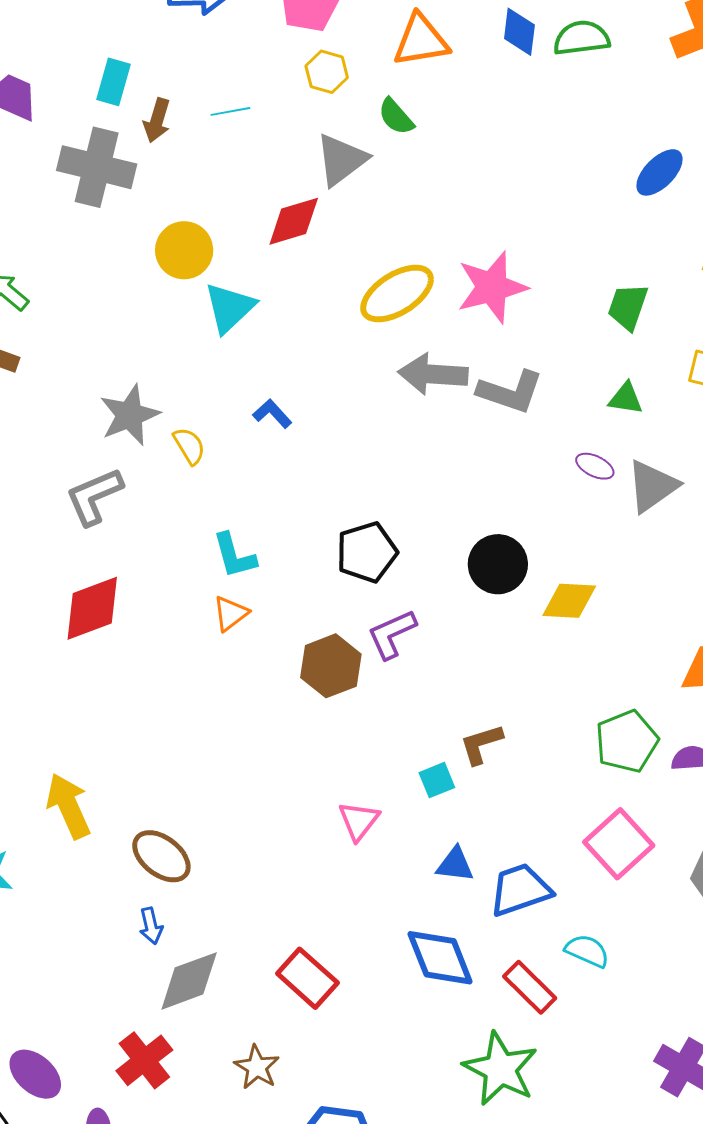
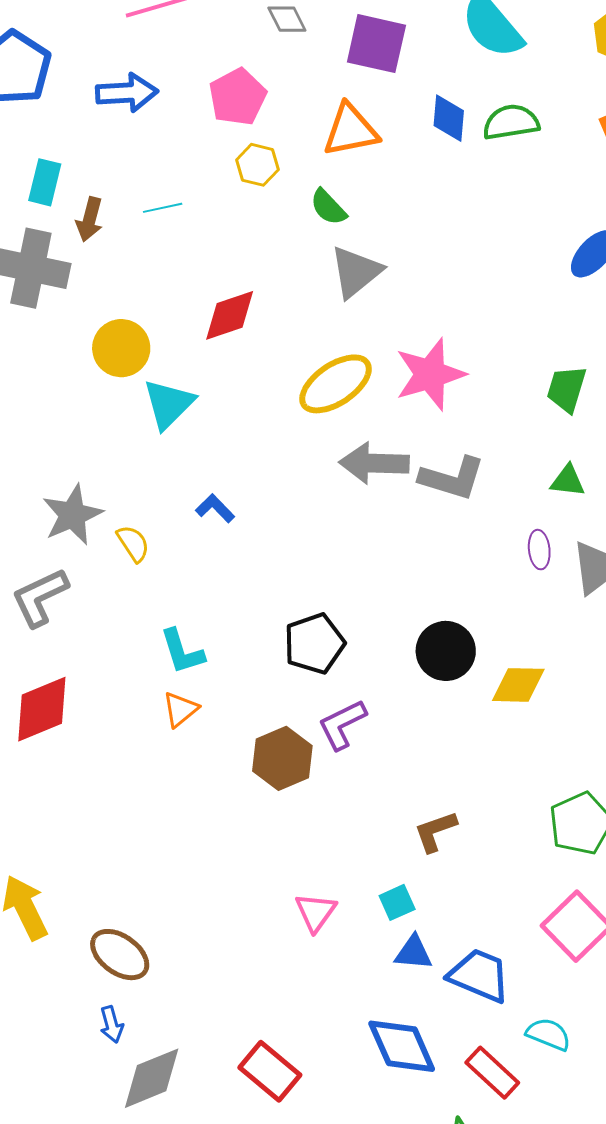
gray triangle: (341, 160) -> (356, 272), moved
purple ellipse: (595, 466) -> (539, 550), turned 60
cyan square: (437, 780) -> (397, 902), moved
blue trapezoid: (520, 890) -> (479, 975), turned 44

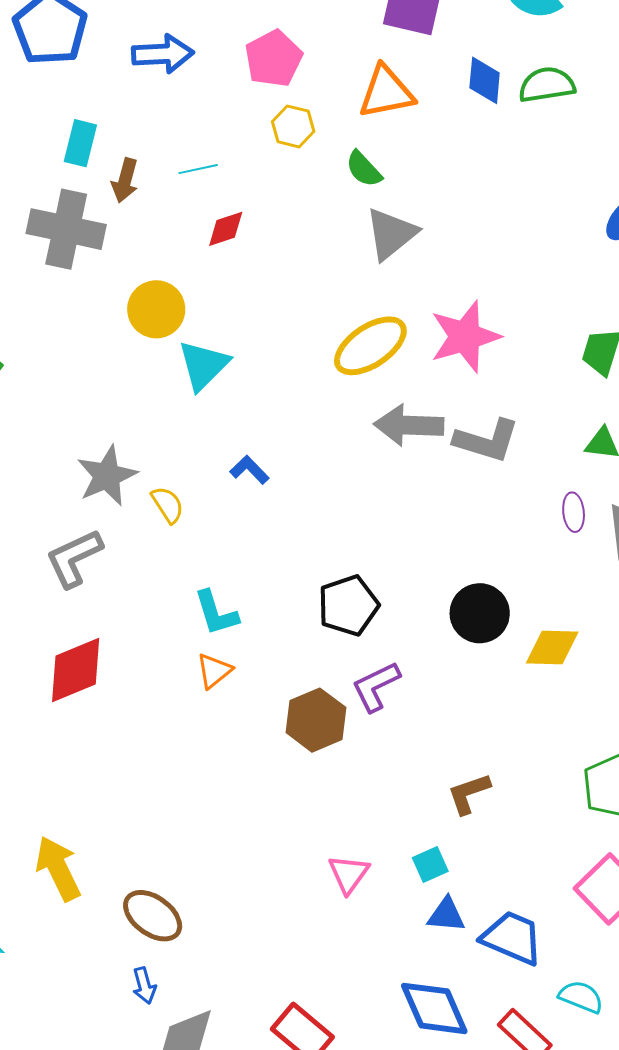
red diamond: (230, 315) -> (226, 229), moved, size x0.7

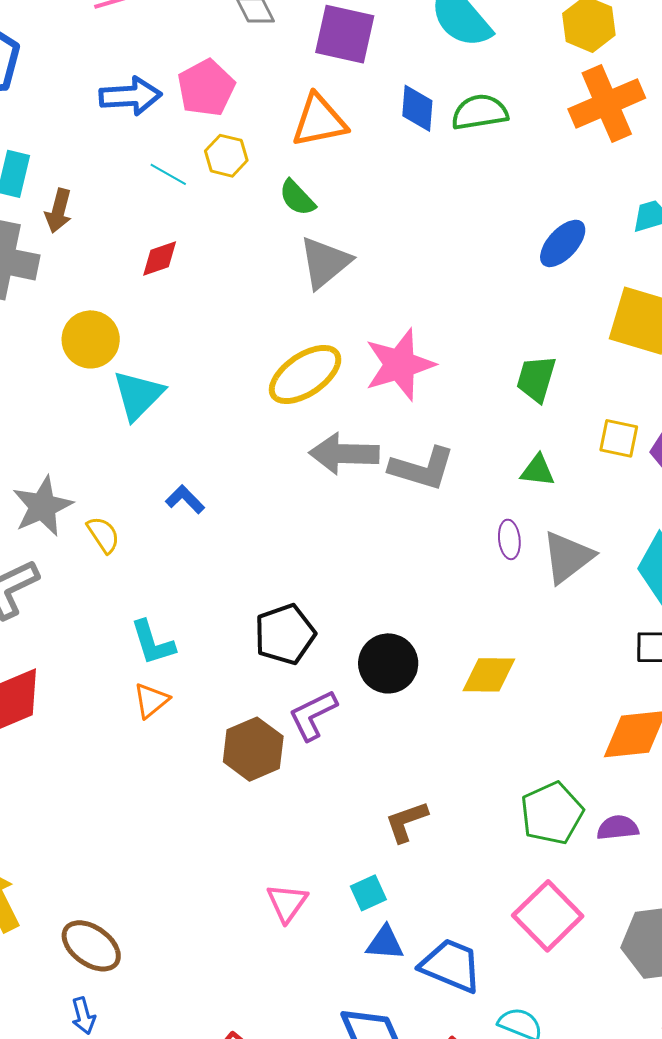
blue arrow: (163, 54) -> (131, 96), moved
cyan line: (198, 169) -> (168, 174), moved, turned 42
black circle: (480, 613) -> (388, 663), moved

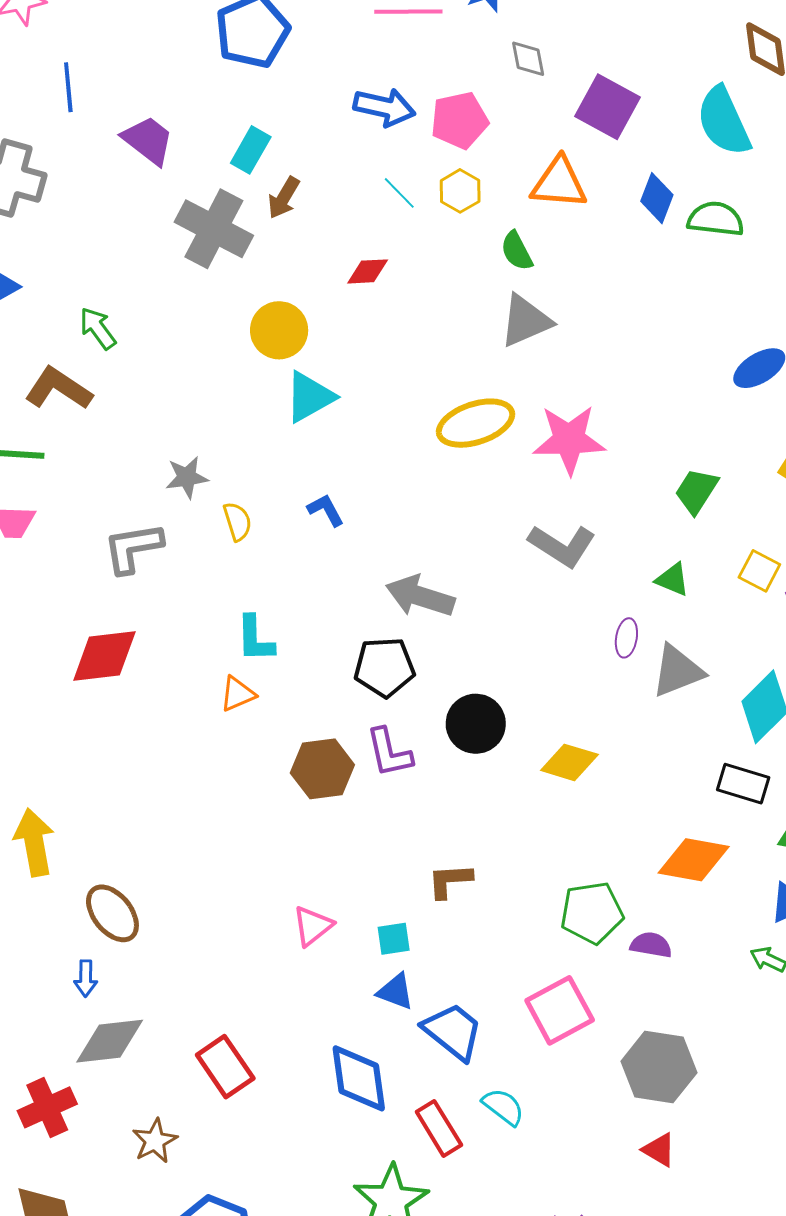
gray arrow: (344, 454) -> (420, 596), moved
gray star: (42, 506) -> (187, 477), size x0.7
purple L-shape: (313, 715) -> (389, 753), turned -92

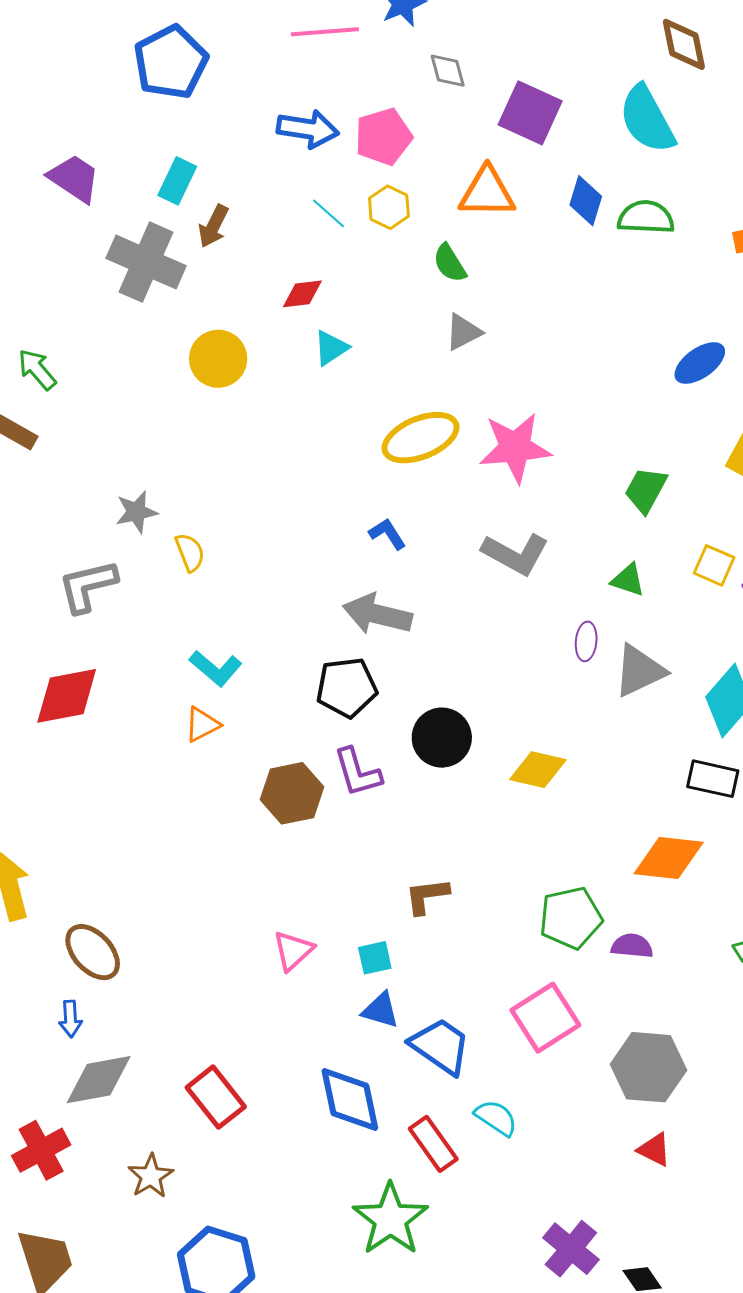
gray triangle: (525, 321) -> (463, 332), size x0.7
cyan triangle: (310, 397) -> (331, 348), moved, size x0.7
blue L-shape: (326, 510) -> (387, 534), moved
cyan L-shape: (255, 639) -> (216, 668), turned -44

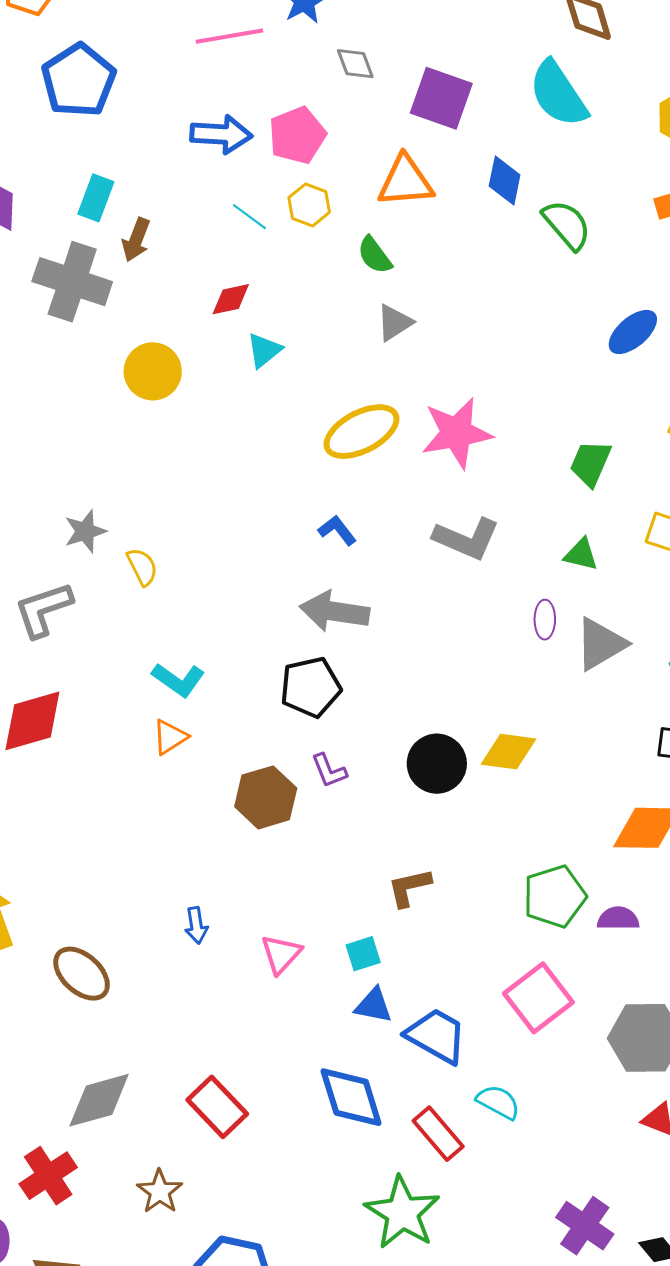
green semicircle: (646, 217) -> (567, 225), moved, turned 52
black circle: (442, 738) -> (437, 764), moved
purple L-shape: (357, 772) -> (329, 771), size x0.7
blue arrow: (70, 1019) -> (196, 925), moved

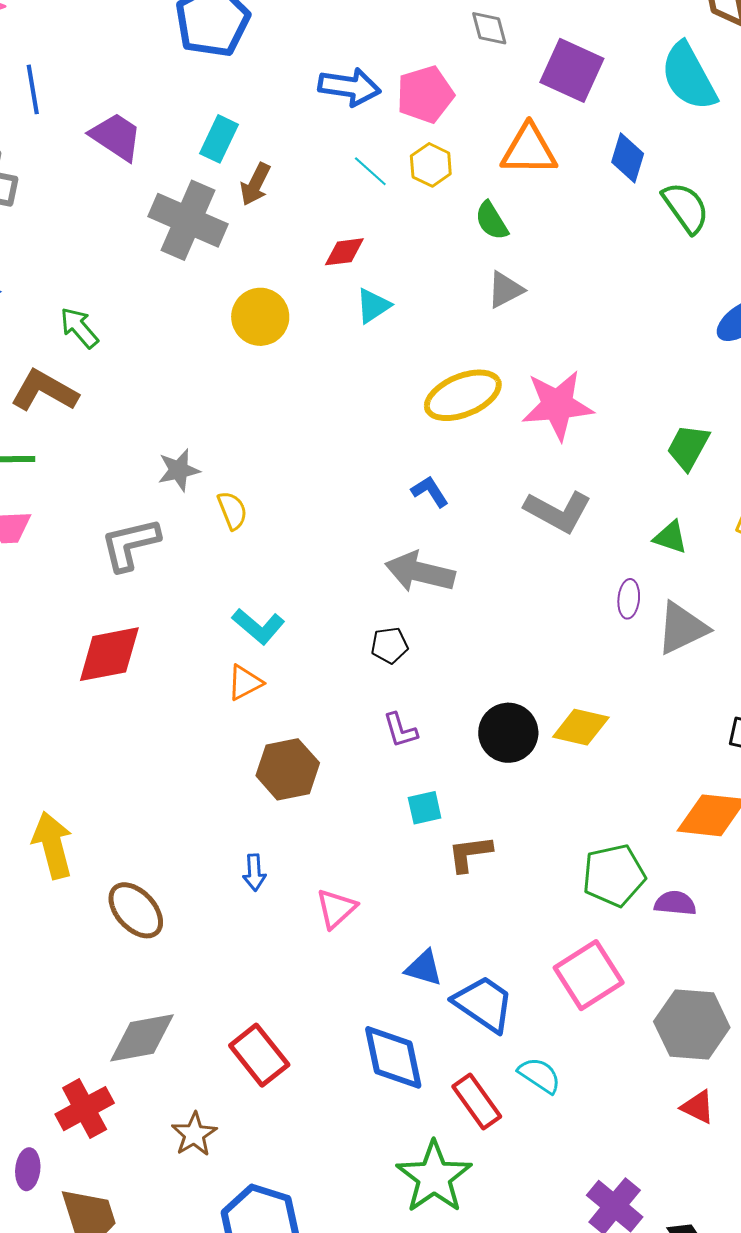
black pentagon: (311, 687) -> (389, 645), size x0.6
brown hexagon: (266, 797) -> (288, 769), moved
cyan square: (363, 954) -> (425, 808), moved

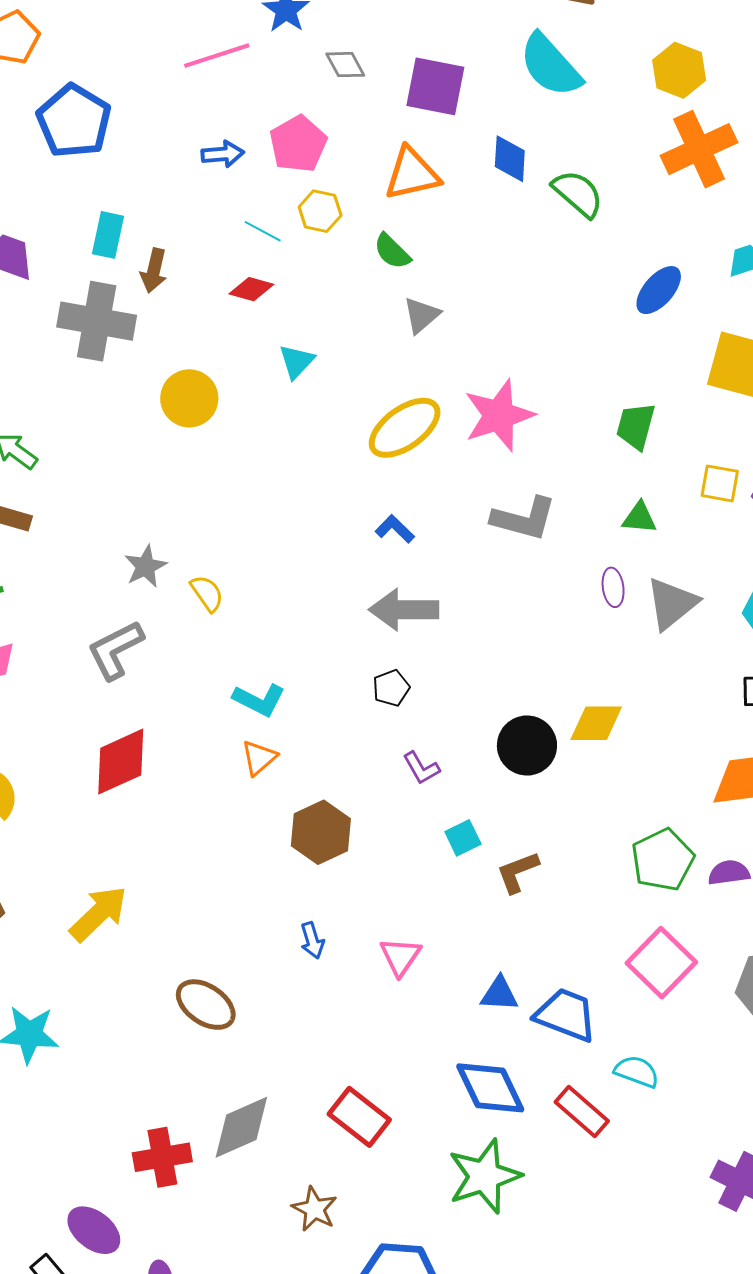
blue arrow: (349, 87) -> (223, 154), size x0.7
red diamond: (344, 252) -> (251, 289), moved, turned 36
yellow arrow: (53, 845) -> (99, 914), moved, turned 74
red cross: (85, 1109) -> (162, 1157), moved, turned 32
green star: (434, 1177) -> (484, 1176), moved, turned 30

